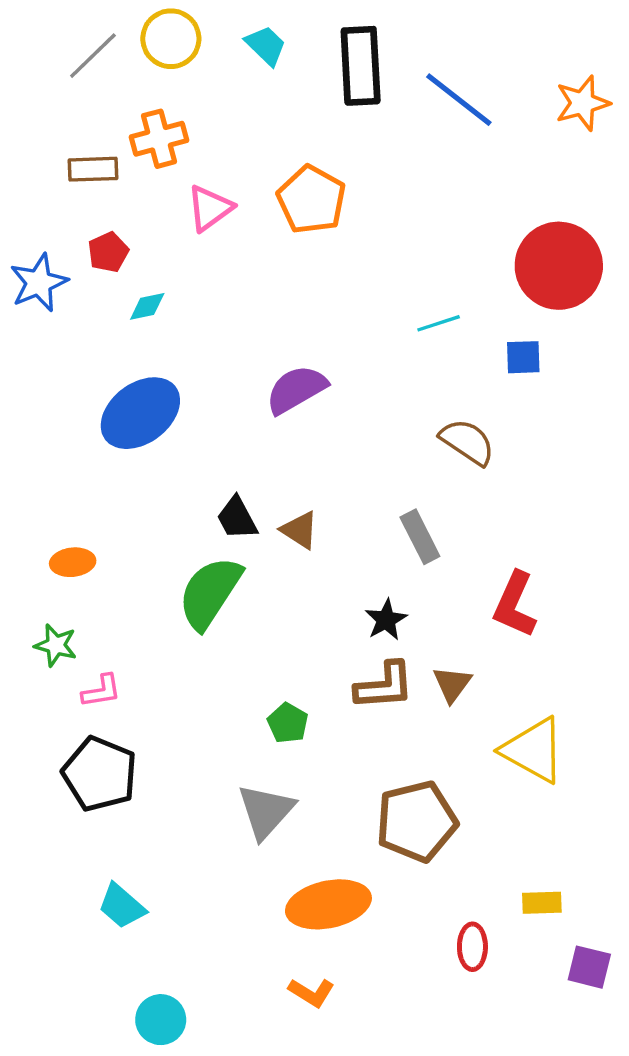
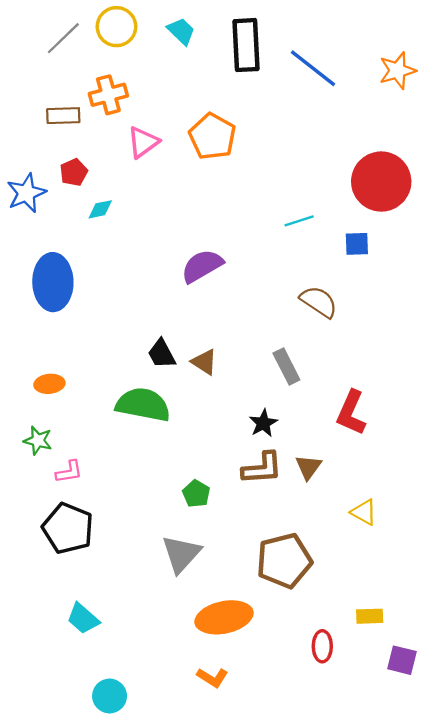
blue ellipse: (140, 413) -> (53, 282), moved, turned -54
green semicircle: (210, 593) -> (143, 405), turned 68
yellow triangle: (533, 750) -> (364, 512), size x0.6

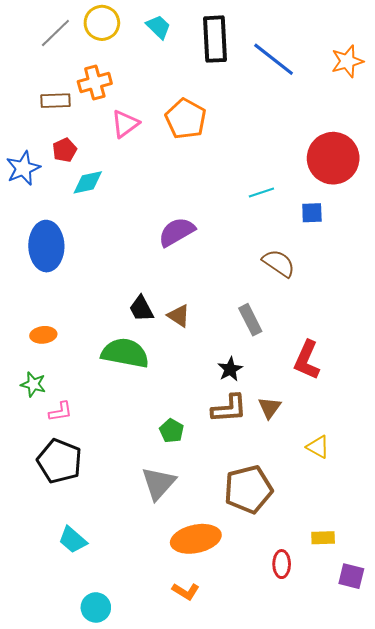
cyan diamond: (100, 209) -> (88, 182), size x1.4

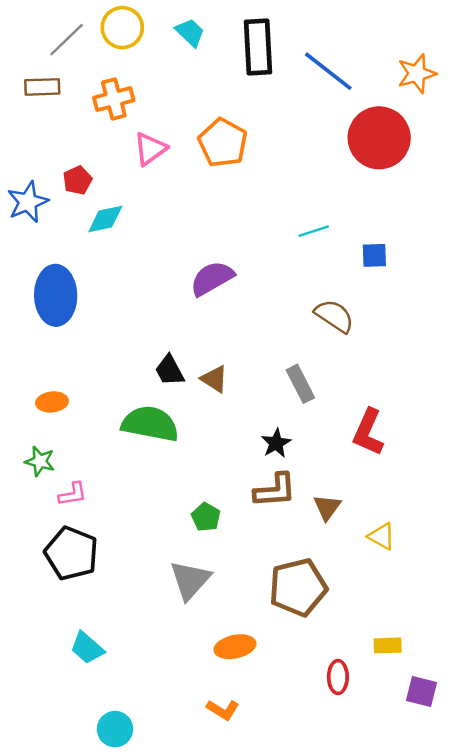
brown rectangle: (55, 101) -> (42, 87), moved
red circle: (333, 158) -> (379, 138), moved
brown triangle: (270, 408) -> (327, 507), moved
orange ellipse: (196, 539) -> (235, 647), size x0.7

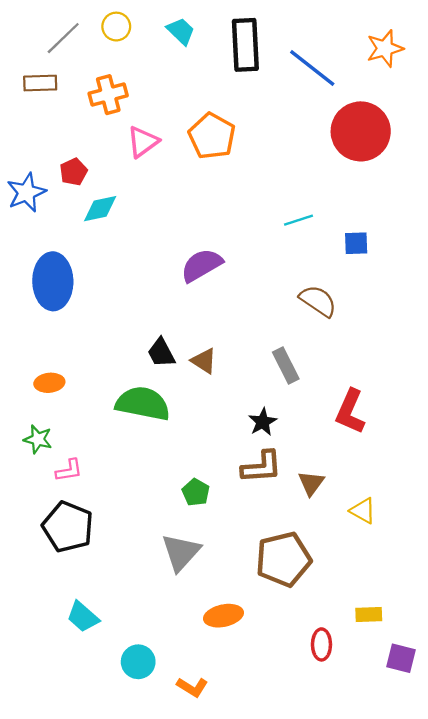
yellow circle: (122, 28) -> (116, 27), size x0.7
orange star: (417, 74) -> (385, 48), moved
orange L-shape: (223, 710) -> (192, 687), moved
cyan circle: (115, 729) -> (138, 662), moved

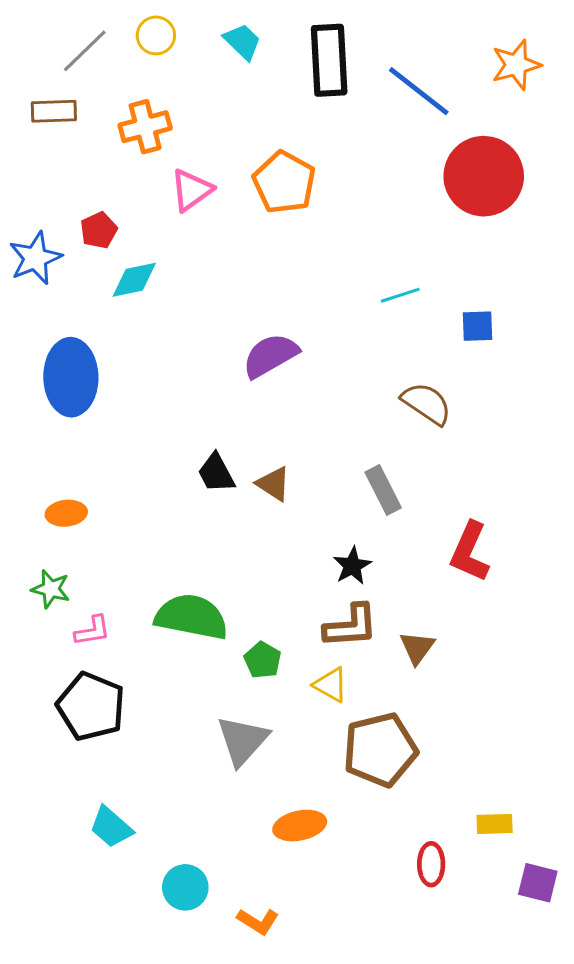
green semicircle: (143, 404) -> (191, 617), moved
yellow triangle: (363, 511) -> (331, 685), moved

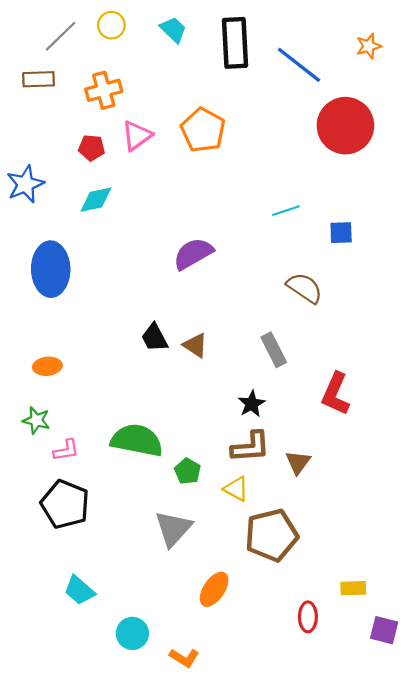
orange star: (516, 65) -> (369, 46), size x0.7
red pentagon: (99, 230) -> (92, 148), moved, turned 30
orange ellipse: (300, 826) -> (214, 589), turned -44

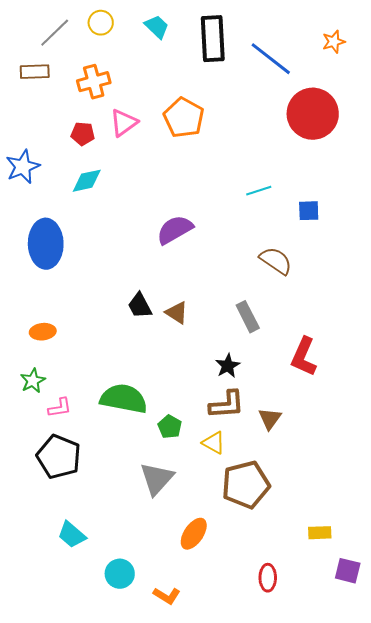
green star: (36, 420) -> (33, 381), turned 30
red ellipse: (308, 617) -> (268, 578), moved

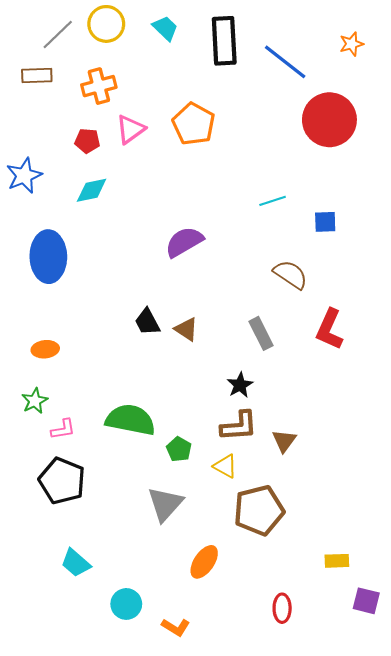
yellow circle: (101, 23) -> (106, 24), size x1.4
red L-shape: (304, 357) -> (329, 329), moved

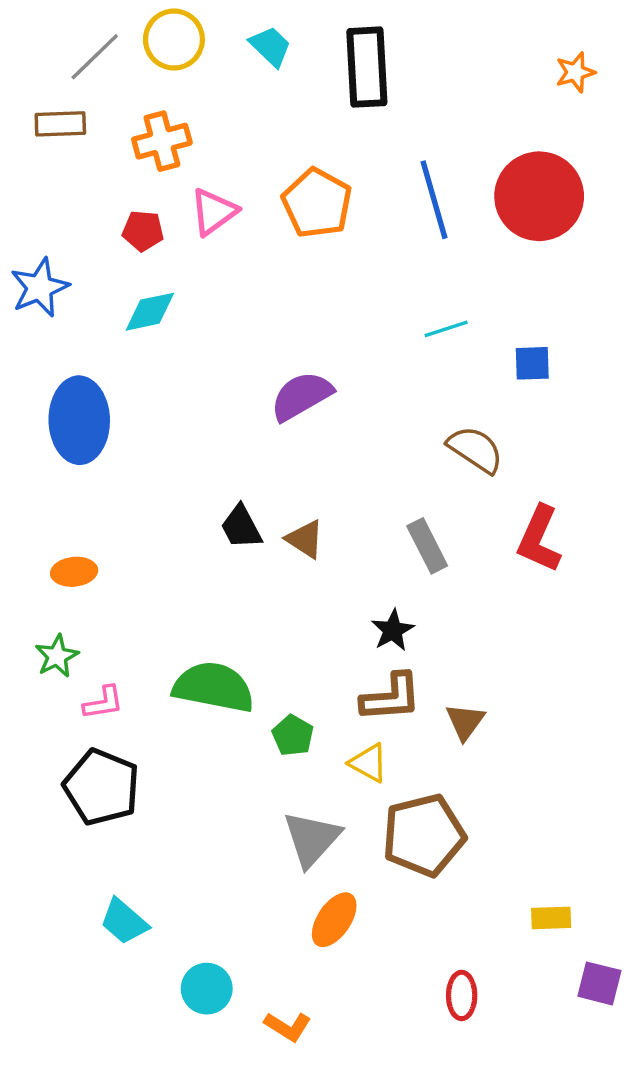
blue line: (285, 62) -> (434, 200), moved, turned 36
gray triangle: (165, 504) -> (312, 839), moved

